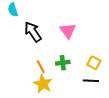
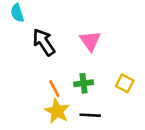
black line: (91, 81) -> (90, 115), moved

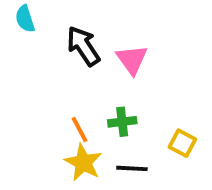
black arrow: (44, 42) -> (83, 46), moved
yellow square: (125, 83) -> (182, 143), moved

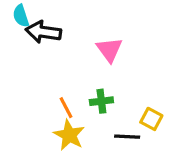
black arrow: (83, 46) -> (43, 32), moved, turned -48
black line: (132, 168) -> (127, 137), moved

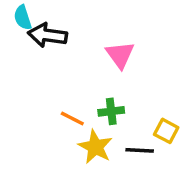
orange line: (66, 108) -> (72, 118), turned -35
yellow star: (69, 135) -> (95, 147), moved

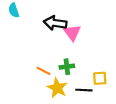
black arrow: (47, 35) -> (55, 23), moved
yellow square: (166, 131) -> (100, 78), turned -32

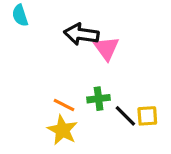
yellow star: (57, 88) -> (62, 130), moved
black line: (84, 90) -> (125, 116), moved, turned 42

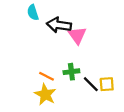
cyan semicircle: (20, 15) -> (33, 13), moved

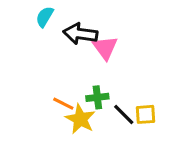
cyan semicircle: (33, 13) -> (45, 17), turned 49
yellow star: (45, 94) -> (80, 119), moved

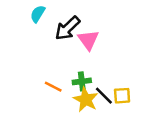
black arrow: (80, 34) -> (68, 28), turned -52
yellow star: (80, 119) -> (86, 100), moved

